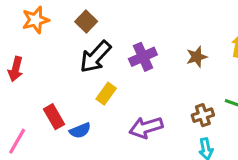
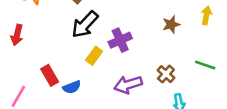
purple cross: (143, 57) -> (120, 40), moved
brown cross: (203, 115) -> (166, 74), moved, turned -30

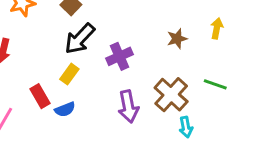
yellow rectangle: (94, 56) -> (69, 74), moved
brown cross: (166, 74) -> (171, 95), size x1.6
purple arrow: (128, 85) -> (128, 106), turned -84

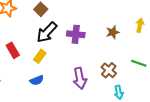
purple cross: (120, 56) -> (76, 34), moved, turned 30
brown cross: (171, 95) -> (109, 70), size x0.7
red rectangle: (40, 96) -> (13, 50), moved

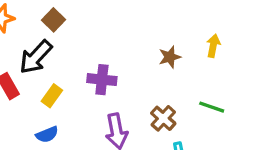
black arrow: (47, 32) -> (36, 57), moved
purple cross: (76, 34) -> (102, 80), moved

